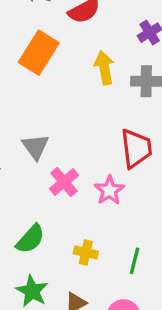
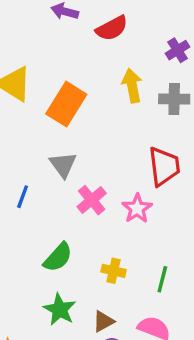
orange rectangle: (39, 53) -> (66, 104), moved

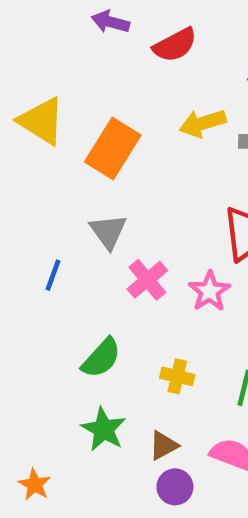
yellow arrow: (132, 86) -> (203, 123), turned -96

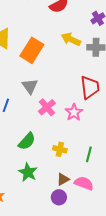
yellow arrow: (203, 123) -> (71, 39), turned 42
brown triangle: (163, 445) -> (63, 179), moved

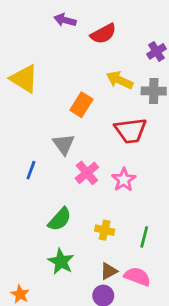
orange rectangle: (32, 50) -> (81, 105), moved, size x0.7
red trapezoid: (90, 87) -> (131, 131), moved, turned 90

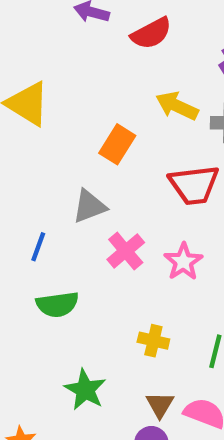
gray triangle: (64, 144) -> (89, 206), turned 45
green semicircle: (60, 219) -> (57, 304), moved, turned 40
brown triangle: (109, 271) -> (160, 405), turned -30

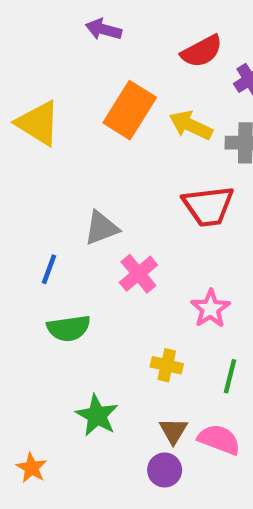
red semicircle: (151, 33) -> (202, 51), moved
orange rectangle: (117, 144) -> (130, 110), moved, size x1.4
pink star: (183, 262) -> (210, 309), moved

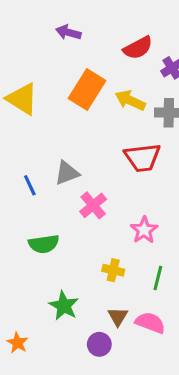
blue line: (49, 269) -> (30, 185), moved, turned -45
purple circle: (165, 470) -> (99, 344), moved

